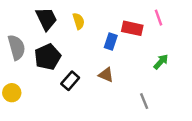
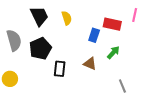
pink line: (158, 18) -> (135, 15), turned 32
green arrow: (161, 62) -> (113, 53), moved
black rectangle: (70, 81) -> (60, 69), turned -35

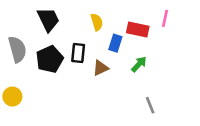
yellow semicircle: (67, 18) -> (97, 22), moved
brown triangle: (90, 64) -> (100, 68), moved, turned -48
black rectangle: (60, 69) -> (78, 53), moved

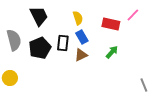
pink line: (165, 18) -> (133, 15), turned 32
blue rectangle: (115, 43) -> (82, 37), moved, turned -48
gray line: (150, 105) -> (144, 85), moved

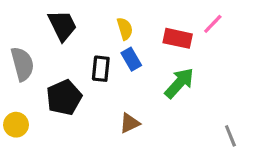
black pentagon: (40, 48) -> (64, 98), moved
green arrow: (112, 52) -> (179, 83), size x1.5
brown triangle: (81, 55) -> (130, 123), moved

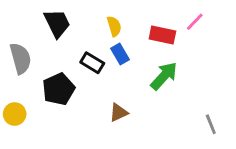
black rectangle: (101, 69) -> (92, 63), turned -65

